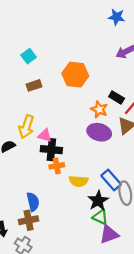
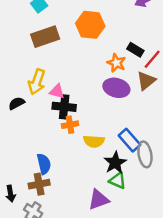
brown rectangle: (34, 85) -> (45, 37), size x1.6
purple triangle: (109, 234) -> (99, 200), moved

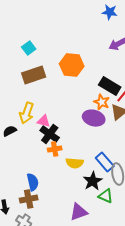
black rectangle: (135, 50) -> (110, 86), size x1.5
orange star: (116, 63) -> (102, 102), moved
black cross: (64, 107) -> (50, 134), turned 30
green triangle: (118, 181) -> (106, 196), moved

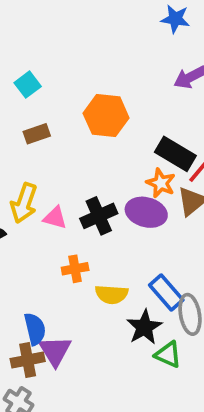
brown rectangle: (34, 75) -> (37, 134), size x0.6
black cross: (50, 134) -> (99, 216), moved, turned 30
purple triangle: (79, 212) -> (55, 351), moved, turned -42

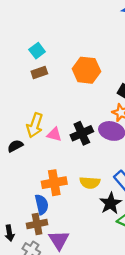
brown rectangle: (37, 134) -> (39, 72), moved
orange cross: (75, 269) -> (54, 183), moved, size x1.5
purple triangle: (55, 351) -> (59, 240), moved

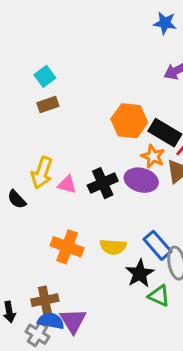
orange hexagon: (86, 70) -> (129, 121), moved
black semicircle: (15, 146) -> (17, 199), turned -105
orange cross: (54, 183) -> (67, 247), turned 30
blue semicircle: (42, 204) -> (51, 321), moved, turned -66

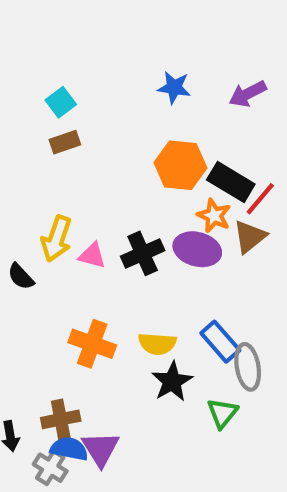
blue star: (165, 23) -> (174, 88), moved
black star: (140, 273) -> (172, 382), moved
green triangle: (159, 296) -> (222, 413), turned 45

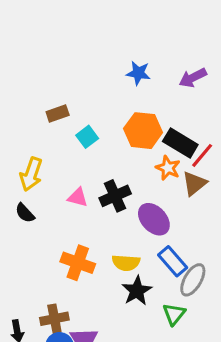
cyan square: (61, 102) -> (87, 137), moved
yellow arrow: (57, 239) -> (31, 174), moved
purple ellipse: (197, 249) -> (154, 219), moved, turned 32
gray ellipse: (248, 367) -> (193, 280), turned 40

